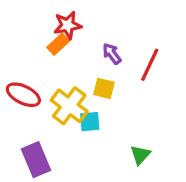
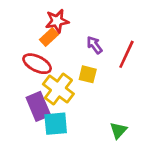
red ellipse: (23, 95) -> (37, 64), moved
cyan square: (90, 122) -> (56, 124), moved, size x1.4
purple rectangle: (36, 160) -> (38, 106), moved

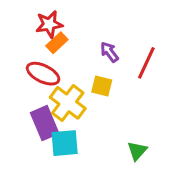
red star: (57, 21) -> (49, 24), moved

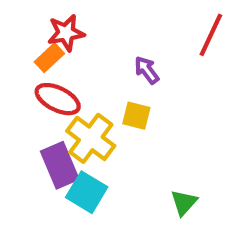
orange rectangle: (57, 43) -> (49, 58), moved
red line: (146, 63) -> (211, 35), moved
cyan square: (65, 143) -> (87, 192), turned 36

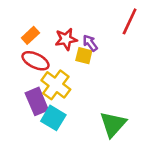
red star: (66, 33) -> (66, 39), moved
yellow square: (136, 116) -> (84, 56), moved
green triangle: (184, 203) -> (113, 124), size x1.6

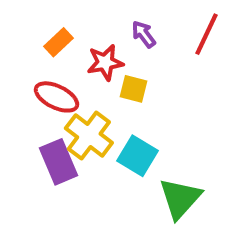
orange rectangle: (30, 35) -> (59, 42), moved
purple arrow: (90, 43) -> (144, 34), moved
cyan square: (53, 118) -> (138, 156), moved

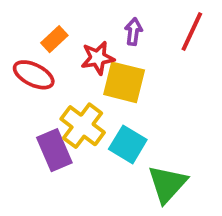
purple arrow: (144, 34) -> (133, 32), turned 44
yellow square: (134, 89) -> (124, 82), size x1.6
red ellipse: (56, 97) -> (34, 75), moved

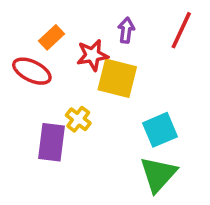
yellow cross: (83, 126) -> (78, 119), size x0.6
cyan square: (128, 144) -> (160, 130), moved, turned 36
purple rectangle: (54, 150) -> (51, 142), turned 30

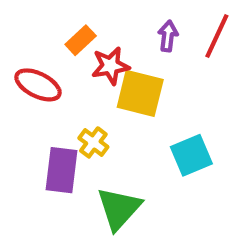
purple arrow: (126, 30) -> (168, 36), moved
orange rectangle: (51, 37) -> (81, 40), moved
green triangle: (158, 174) -> (119, 208), moved

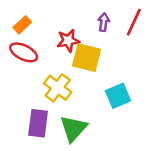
orange rectangle: (81, 40) -> (22, 25), moved
yellow cross: (93, 142) -> (58, 88), size x1.5
purple rectangle: (61, 170) -> (38, 123), moved

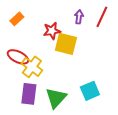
red ellipse: (24, 52) -> (18, 57), moved
yellow cross: (58, 88) -> (32, 67), moved
cyan square: (118, 96) -> (90, 91), moved

